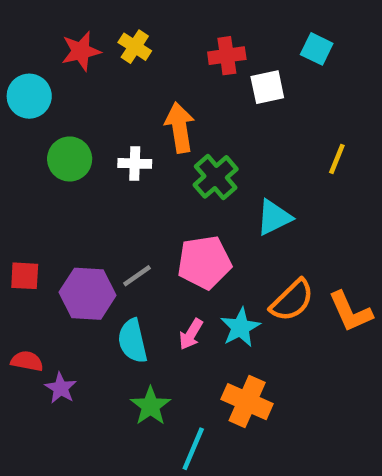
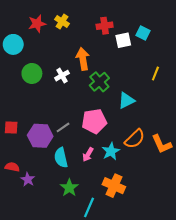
cyan square: (317, 49) -> (143, 33), moved
white cross: (135, 163) -> (62, 76), turned -32

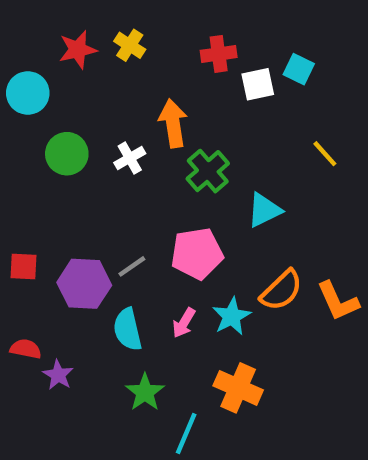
yellow line: (155, 73) -> (325, 154), turned -64

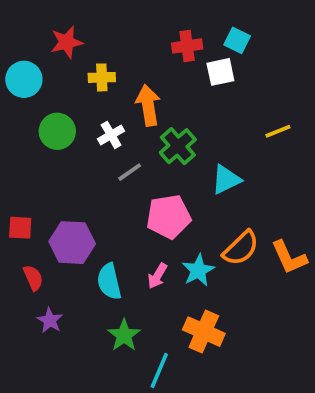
yellow cross: (130, 45) -> (102, 77), moved, turned -35
cyan square: (299, 69) -> (237, 40), moved
yellow line: (325, 154) -> (278, 131), turned -70
gray line: (132, 266) -> (130, 172), moved
red semicircle: (26, 349) -> (33, 278), moved, turned 55

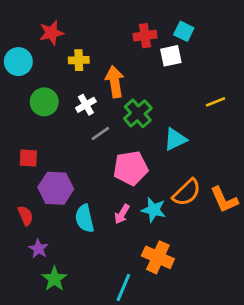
red square: (20, 228) -> (28, 158), moved
cyan star: (198, 270) -> (154, 210), turned -30
green star: (124, 335) -> (54, 279), moved

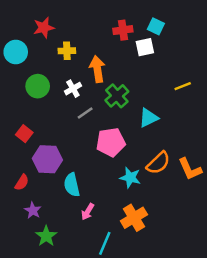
red square: (28, 158) -> (24, 134), turned 35
pink arrow: (122, 214) -> (88, 212), moved
red semicircle: (26, 216) -> (22, 182), turned 56
orange cross: (158, 257) -> (134, 218), turned 35

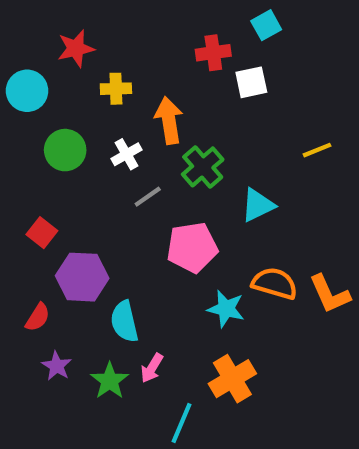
cyan square: (156, 26) -> (266, 25), moved, turned 35
orange semicircle: (158, 163) -> (275, 283), turned -120
green star: (46, 236) -> (110, 381), moved

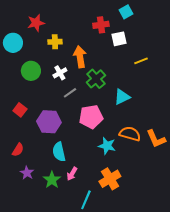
yellow line: (317, 150) -> (141, 61), moved
purple hexagon: (82, 277) -> (49, 122), moved

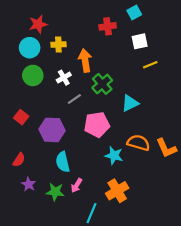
white square: (119, 39) -> (140, 41), moved
cyan circle: (13, 43) -> (30, 48), moved
green star: (52, 180) -> (55, 192), turned -30

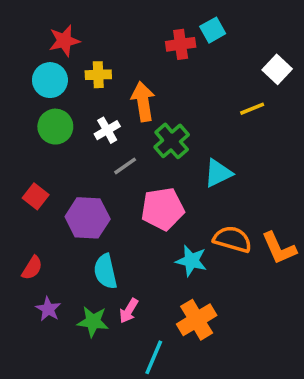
cyan square: (134, 12) -> (213, 30), moved
white square: (140, 41) -> (277, 69), moved, turned -35

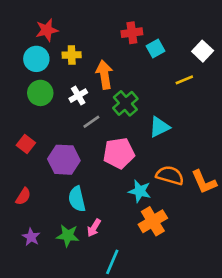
cyan square: (213, 30) -> (155, 48), moved
purple star: (48, 309) -> (31, 237), moved
orange cross: (197, 320) -> (153, 221), moved

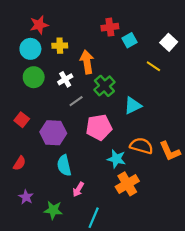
yellow line: (184, 80) -> (153, 66), turned 56
green star: (68, 236) -> (53, 210), moved

